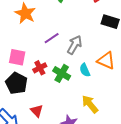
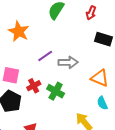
gray arrow: (74, 45) -> (68, 62), turned 60
cyan semicircle: (85, 70) -> (102, 103), moved

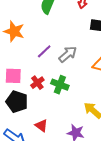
gray arrow: (68, 62) -> (68, 54), turned -30

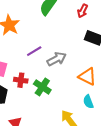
red cross: (37, 83) -> (21, 80), turned 32

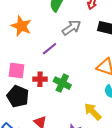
gray arrow: (57, 59) -> (71, 28), moved

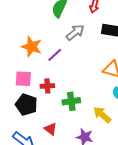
orange star: (21, 26) -> (32, 47), moved
green cross: (62, 83) -> (71, 101), moved, turned -30

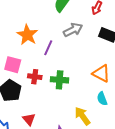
purple line: (55, 55) -> (48, 48), turned -35
green cross: (71, 101) -> (60, 80), moved

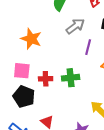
purple line: (48, 48) -> (88, 47), moved

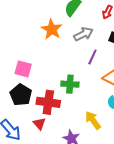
orange star: (31, 39) -> (52, 29), moved
red cross: (46, 79) -> (48, 102), moved, size x1.6

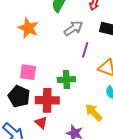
orange star: (52, 29) -> (28, 28), moved
pink square: (23, 69) -> (28, 72), moved

